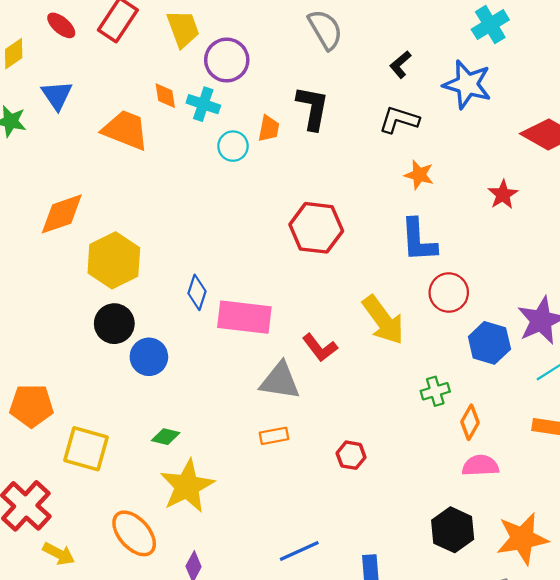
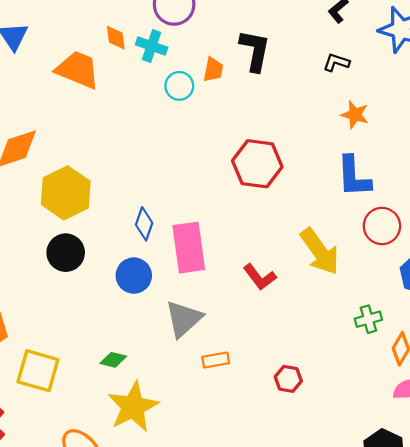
black L-shape: (399, 120) -> (336, 62), size x0.7
pink rectangle: (244, 317) -> (189, 248), turned 75
blue circle: (149, 357) -> (134, 276), moved
gray triangle: (280, 381) -> (184, 319), moved, turned -51

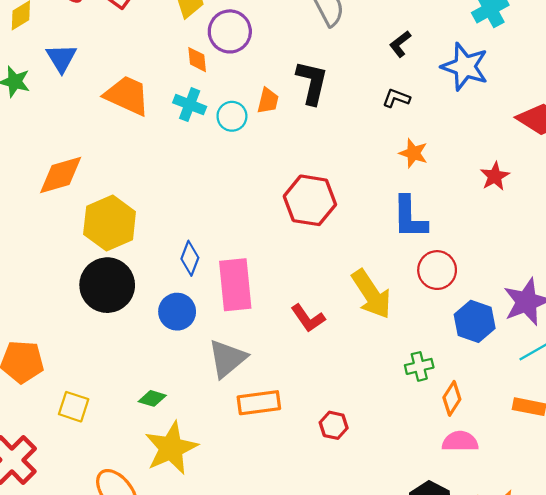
orange diamond: (116, 38) -> (197, 60), moved
cyan cross: (152, 46) -> (190, 105), moved
black circle: (66, 253) -> (107, 285), size x1.4
orange rectangle: (216, 360) -> (259, 403), size x1.5
yellow square: (38, 371) -> (74, 407), size x0.7

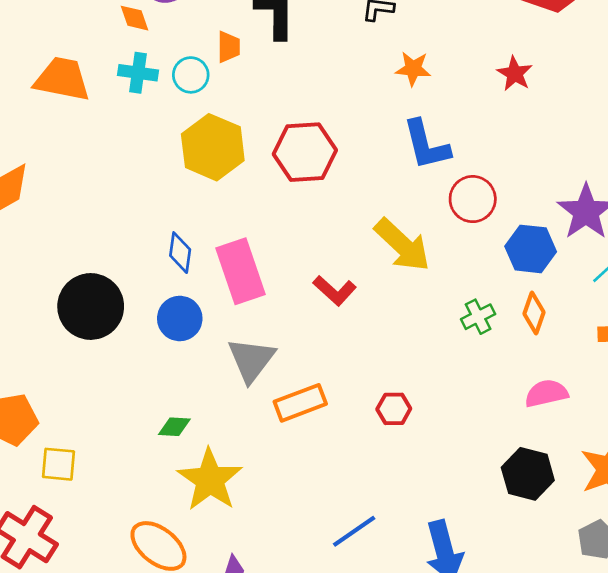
yellow hexagon: (110, 223) -> (213, 147), moved
orange diamond: (452, 398) -> (534, 313), moved
yellow square: (74, 407) -> (59, 464), moved

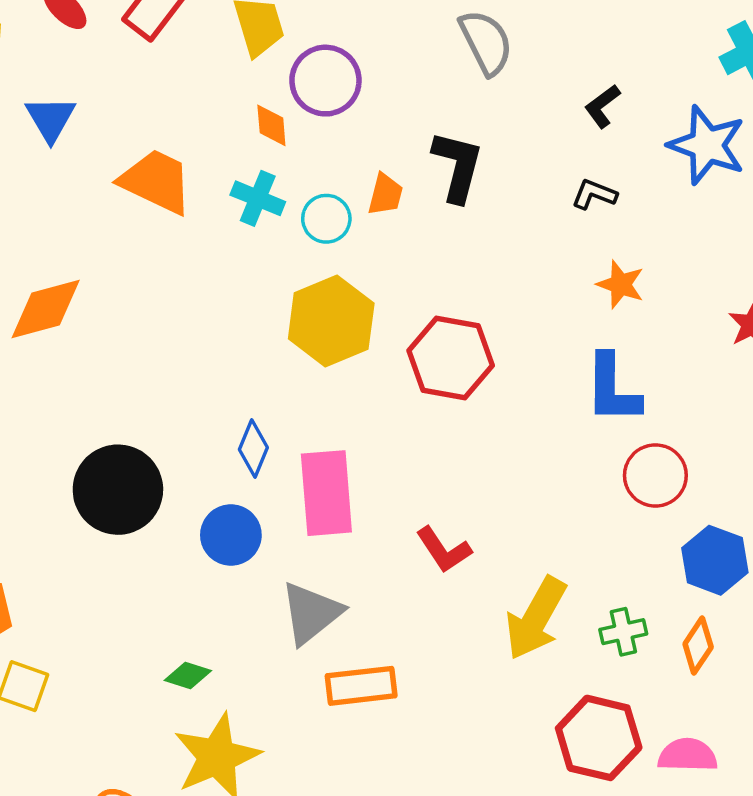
yellow arrow: (402, 245) -> (536, 618), moved, turned 62
red hexagon: (394, 409) -> (599, 738), moved, size x1.8

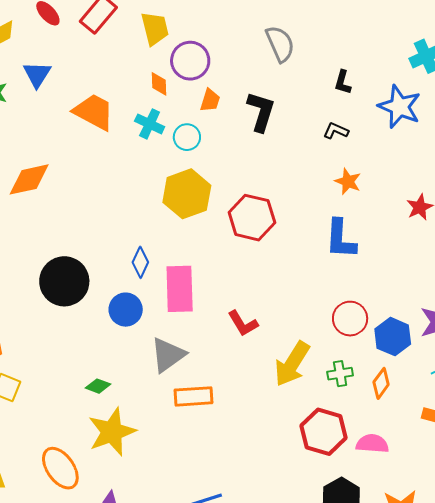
black L-shape: (602, 106) -> (343, 82), turned -40
orange trapezoid: (385, 194) -> (210, 100), moved
red circle: (655, 475) -> (350, 319), moved

